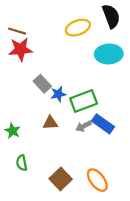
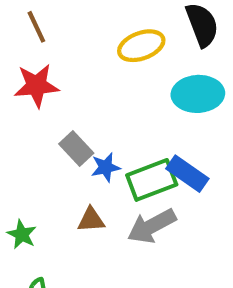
brown line: (17, 31) -> (36, 27), moved, turned 48
blue rectangle: (103, 124) -> (187, 174), moved
gray arrow: (84, 126) -> (152, 226), size x1.6

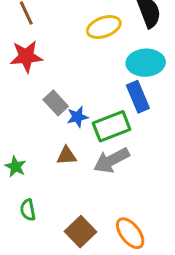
blue rectangle: (187, 174) -> (138, 97), moved, turned 32

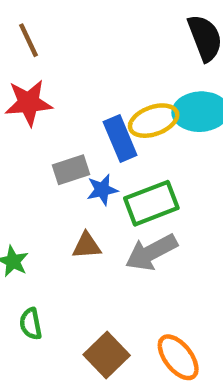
yellow ellipse: (104, 27) -> (154, 121), moved
blue rectangle: (138, 97) -> (120, 138), moved
gray rectangle: (56, 103) -> (71, 170), turned -65

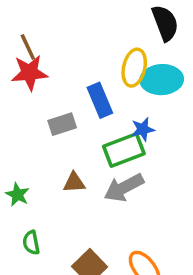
brown line: (29, 40) -> (28, 47), moved
yellow ellipse: (154, 121) -> (134, 68), moved, turned -57
blue star: (102, 190) -> (143, 129), moved

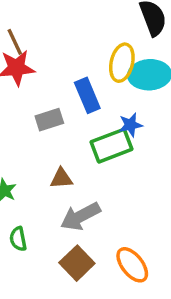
gray arrow: (124, 188) -> (80, 216), moved

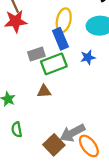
yellow ellipse: (122, 63) -> (64, 20), moved
green rectangle: (112, 146) -> (54, 64), moved
gray arrow: (80, 216) -> (72, 133), moved

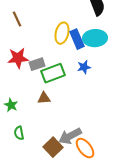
red star: (16, 21) -> (18, 58), moved
blue rectangle: (60, 39) -> (77, 39), moved

